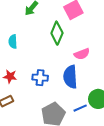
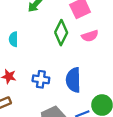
pink semicircle: (82, 54) -> (90, 36), moved

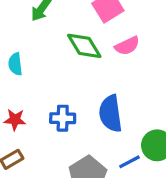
green diamond: (61, 33) -> (84, 46), turned -50

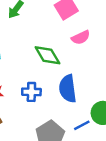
green diamond: (84, 46) -> (47, 55), moved

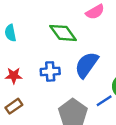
blue semicircle: (68, 89) -> (87, 65), turned 48

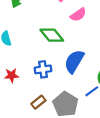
brown rectangle: (14, 106) -> (38, 102), moved

